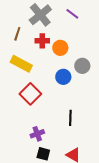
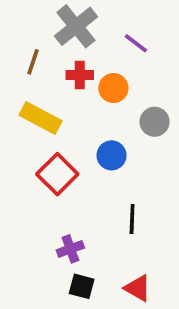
purple line: (72, 14) -> (136, 43), moved
blue circle: (63, 77) -> (112, 155), moved

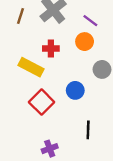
brown line: (33, 62) -> (21, 16), moved
red cross: (80, 75) -> (51, 49), moved
orange circle: (113, 88) -> (85, 42), moved

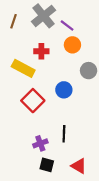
purple line: (90, 21) -> (67, 26), moved
black line: (88, 130) -> (64, 134), moved

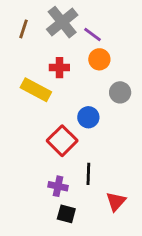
red square: (33, 101) -> (62, 141), moved
purple cross: (40, 143) -> (58, 186), turned 32
red triangle: (79, 166) -> (116, 201), moved, turned 42

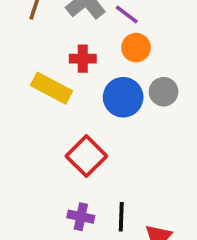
blue circle: (88, 117) -> (123, 97), moved, size x1.4
black line: (88, 174) -> (121, 217), moved

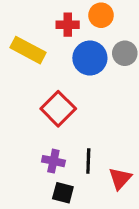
red cross: (83, 59) -> (68, 25), moved

